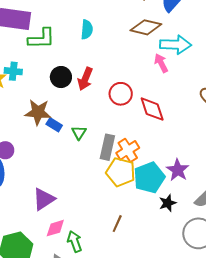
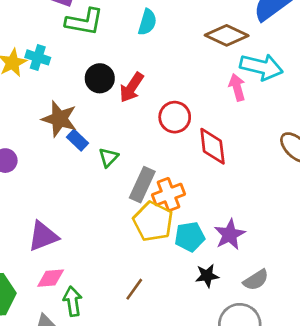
cyan pentagon: (149, 178) -> (190, 237), size x0.7

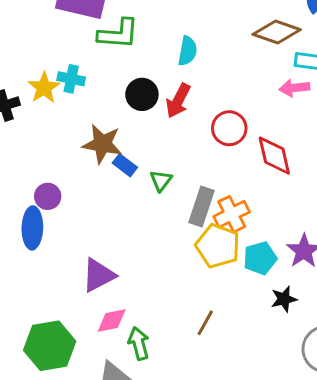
cyan semicircle: (147, 22) -> (188, 51), moved
pink arrow: (237, 87) -> (294, 88), turned -75

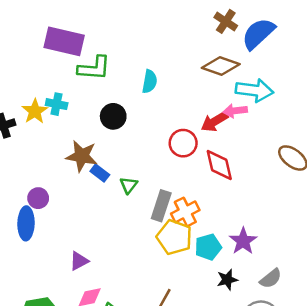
red arrow: (178, 101) -> (215, 122), moved, turned 32
purple triangle: (98, 275) -> (79, 261), size x0.7

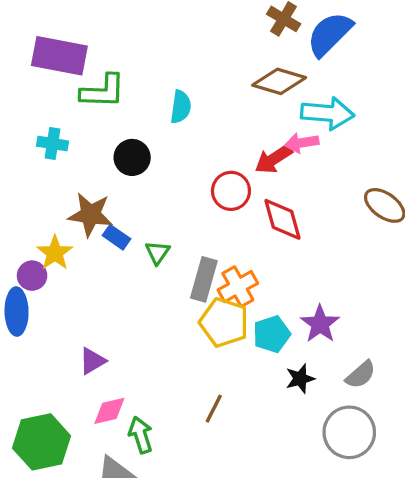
yellow star: (35, 111) -> (55, 253), moved

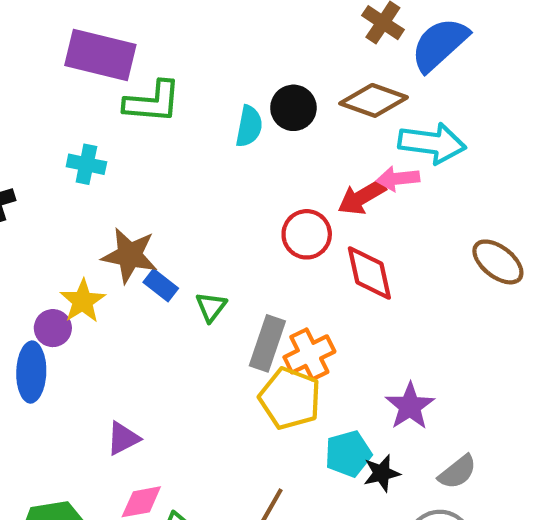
black circle: (132, 157) -> (293, 108), moved
cyan pentagon: (272, 334) -> (348, 454), moved

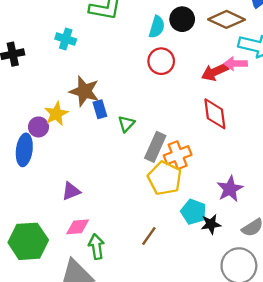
red circle: (307, 234) -> (161, 61), moved
blue rectangle: (161, 285) -> (100, 109), turned 30
cyan pentagon: (348, 454) -> (194, 212), turned 30

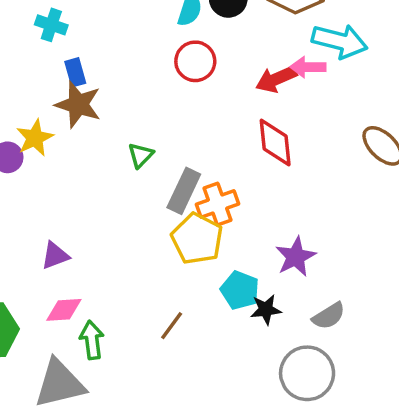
blue rectangle: (100, 109) -> (75, 72), moved

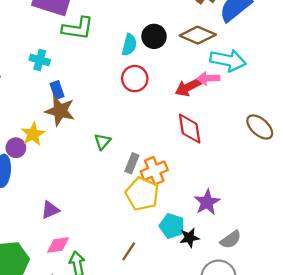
gray rectangle: (184, 191) -> (132, 163), size x0.7

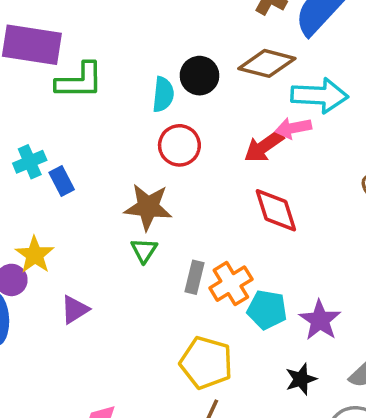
cyan cross: (40, 60) -> (30, 162), moved, turned -30
brown star: (60, 111) -> (148, 207), moved
yellow pentagon: (142, 194) -> (206, 363), moved
purple triangle: (50, 210) -> (75, 309), moved
cyan pentagon: (172, 226) -> (267, 310), moved

